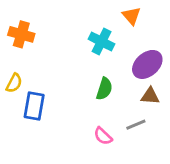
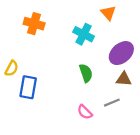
orange cross: (21, 34) -> (34, 24), moved
green semicircle: (104, 89) -> (86, 73), turned -36

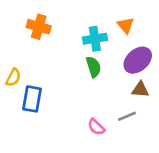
orange triangle: (108, 13) -> (126, 25), moved
cyan cross: (84, 34) -> (95, 39), turned -36
green semicircle: (86, 73) -> (94, 67), moved

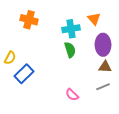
purple ellipse: (138, 60) -> (103, 45), turned -50
blue rectangle: (32, 99) -> (24, 74), turned 36
gray line: (127, 116) -> (103, 87), moved

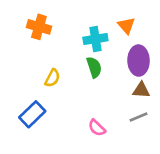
yellow semicircle: (10, 58) -> (52, 78), moved
blue rectangle: (24, 74) -> (32, 114), moved

